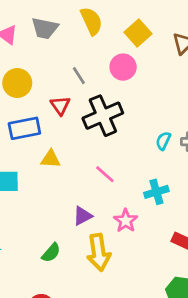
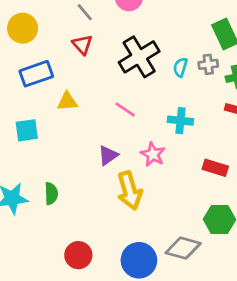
red triangle: (60, 105) -> (82, 45), moved
black cross: (103, 116) -> (139, 57), moved
cyan cross: (156, 192) -> (180, 121), turned 30
green semicircle: (51, 253) -> (51, 193), moved, turned -35

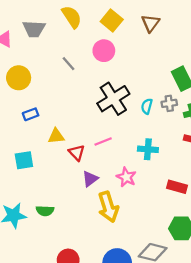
red triangle: (82, 45) -> (77, 153), moved
blue rectangle: (36, 74) -> (31, 114), size x0.6
pink line: (125, 110) -> (103, 142), turned -54
green semicircle: (51, 193) -> (45, 211), turned 96

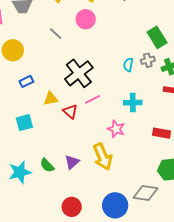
black cross: (113, 99) -> (79, 73), moved
purple triangle: (90, 179) -> (72, 162), moved
green semicircle: (45, 211) -> (47, 165), turned 49

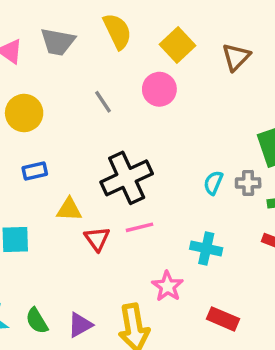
red rectangle: (162, 133) -> (223, 319), moved

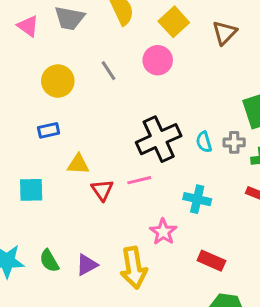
yellow circle: (24, 113) -> (58, 81), moved
black cross: (127, 178) -> (159, 139), moved
cyan semicircle: (213, 183) -> (204, 142), turned -40

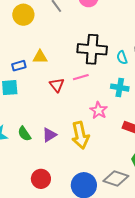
blue rectangle: (49, 130) -> (19, 66), moved
black cross: (159, 139) -> (92, 49), turned 32
cyan semicircle: (204, 142) -> (122, 58), moved
yellow triangle: (78, 164) -> (40, 57), moved

